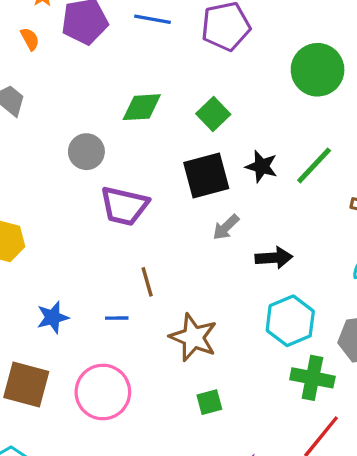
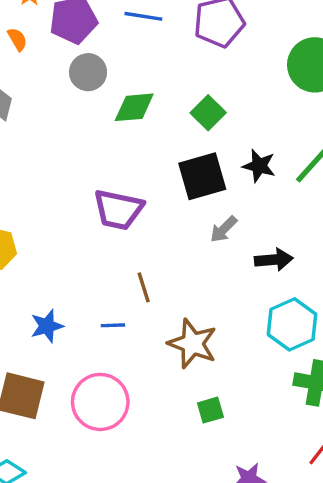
gray circle: (86, 152) -> (88, 72), moved

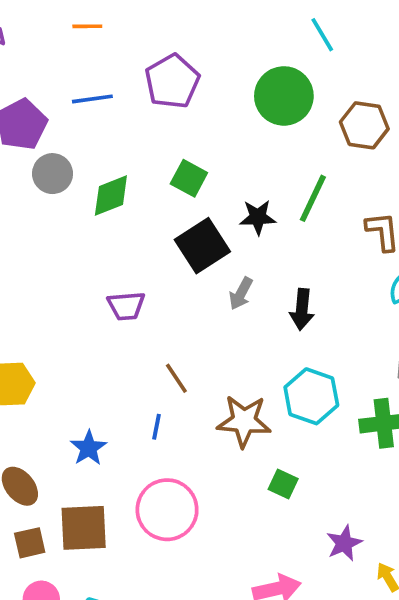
purple trapezoid: (118, 210) -> (126, 306), size x0.7
black arrow: (274, 260) -> (302, 309), turned 117
cyan hexagon: (292, 324) -> (311, 396), moved
blue line: (113, 325) -> (157, 427), turned -60
green square: (210, 410) -> (283, 484), turned -32

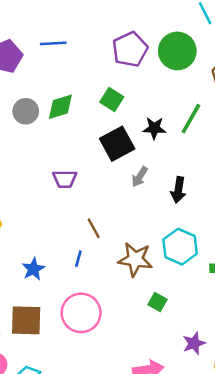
purple pentagon: (172, 81) -> (130, 49), moved
gray circle: (53, 174) -> (26, 111), moved

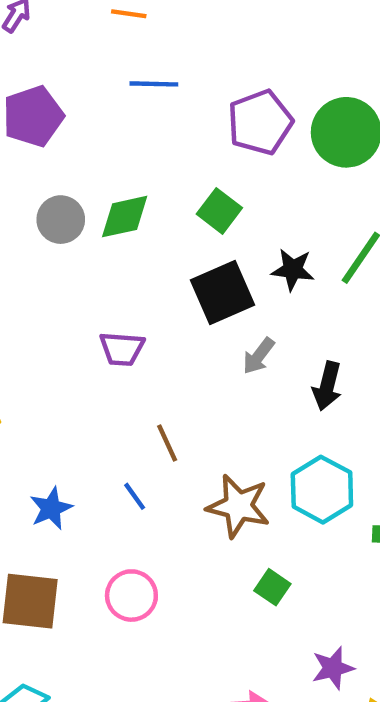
blue line: (53, 43) -> (154, 84), moved
blue line: (78, 259) -> (135, 496), turned -56
pink circle: (81, 313) -> (131, 596), size x0.7

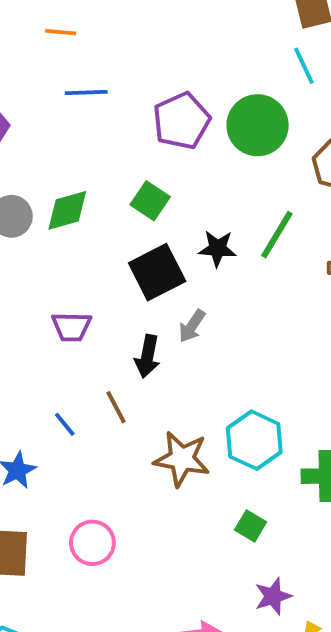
black arrow: (327, 386) -> (147, 356), moved
blue line: (135, 496) -> (65, 424), moved
green square: (272, 587) -> (251, 526), moved

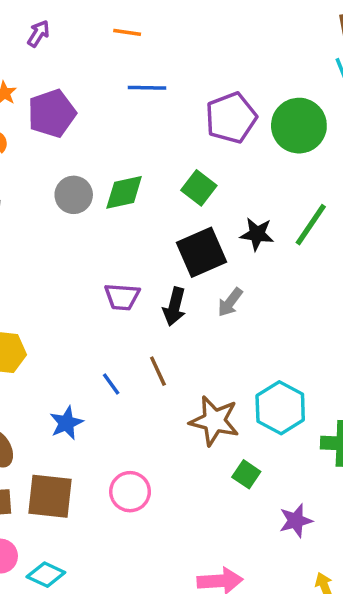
black arrow: (147, 356) -> (174, 307), moved
green square: (251, 526) -> (246, 474), moved
purple star: (273, 596) -> (296, 521), moved

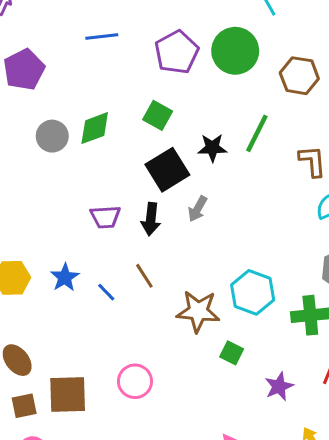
blue star: (66, 423) -> (65, 277), moved

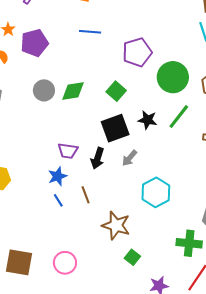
green circle: (235, 51) -> (173, 77), moved
blue star: (65, 277) -> (57, 176), moved
cyan hexagon: (253, 292) -> (156, 192), moved

